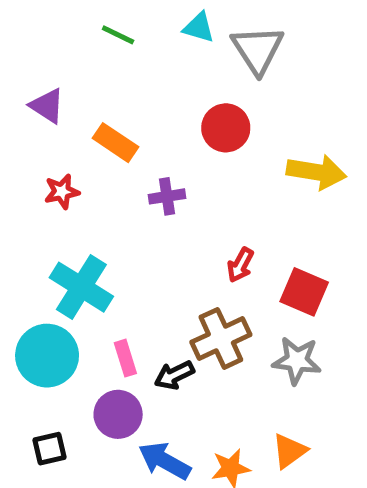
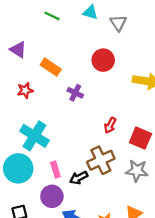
gray triangle: (258, 50) -> (118, 23), size x0.7
purple cross: (167, 196) -> (75, 93), turned 35

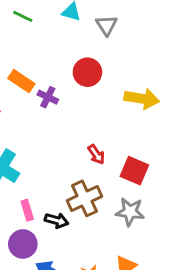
purple cross: (75, 93) -> (48, 97), moved
red arrow: (110, 125) -> (96, 154), turned -63
black arrow: (79, 178) -> (57, 220), turned -138

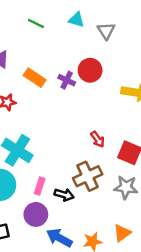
purple cross: (48, 97) -> (67, 80), moved
pink rectangle: (27, 210) -> (40, 186), turned 35

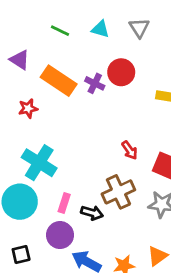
cyan triangle: (77, 20) -> (100, 29), moved
green line: (36, 23) -> (60, 31), moved
orange rectangle: (35, 78) -> (59, 81), size x1.4

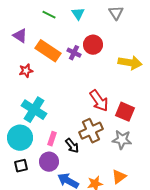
gray triangle: (139, 28) -> (116, 13), moved
cyan triangle: (100, 29) -> (78, 14), turned 40
red arrow: (130, 150) -> (99, 101), size x1.6
black arrow: (92, 213) -> (72, 146), turned 35
black square: (21, 254) -> (21, 166), moved

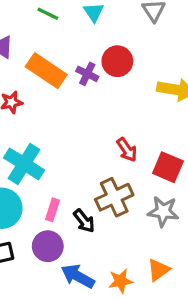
red arrow: (99, 101) -> (127, 150), size x0.7

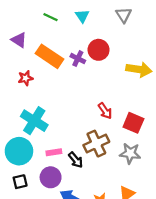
pink rectangle: (53, 210) -> (54, 152), turned 64

